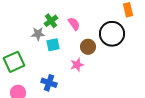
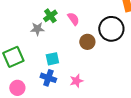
cyan square: (53, 45) -> (52, 59), moved
pink star: (77, 65) -> (76, 81), moved

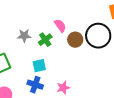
green cross: (50, 16) -> (45, 40), moved
brown circle: (87, 42) -> (75, 40), moved

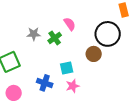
brown circle: (75, 40) -> (94, 54), moved
cyan square: (39, 66) -> (67, 68), moved

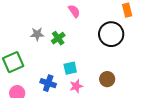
pink semicircle: (70, 24) -> (74, 11), moved
brown circle: (94, 54) -> (107, 79), moved

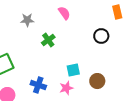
gray star: (37, 34) -> (27, 20), moved
black circle: (111, 34) -> (101, 36), size x0.6
cyan square: (70, 68) -> (73, 70), moved

